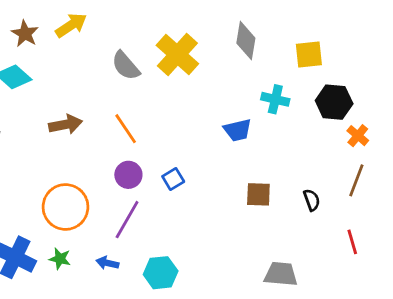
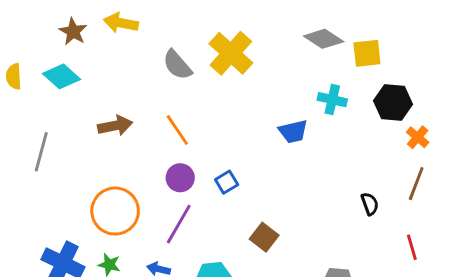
yellow arrow: (71, 25) -> (121, 23), turned -136
gray diamond: (246, 41) -> (324, 39), moved, turned -66
brown square: (258, 194) -> (264, 237), moved, turned 36

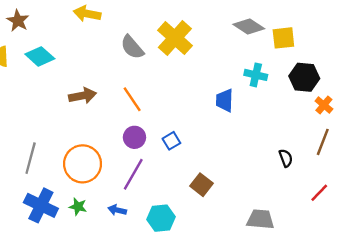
brown star: (73, 32) -> (18, 21), moved
blue trapezoid: (293, 131) -> (225, 100), turned 105
gray line: (41, 152) -> (31, 158), moved
red line: (412, 247) -> (319, 193), turned 60

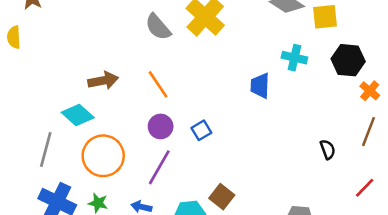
cyan diamond: (40, 56) -> (78, 115), moved
brown square: (201, 185) -> (222, 197), moved

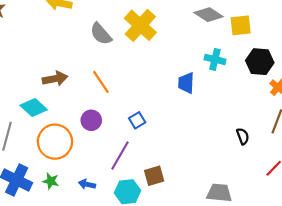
purple circle: (161, 126) -> (91, 120), moved
purple line: (159, 167) -> (120, 155), moved
brown square: (222, 197) -> (154, 176), turned 36

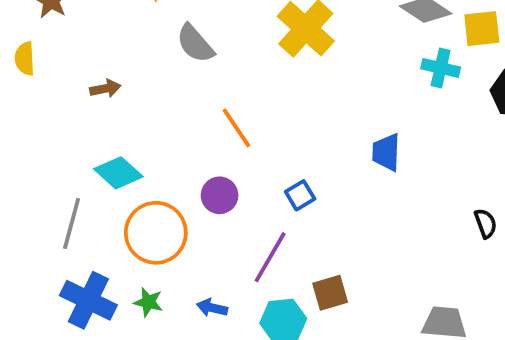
gray semicircle: (101, 34) -> (195, 44), moved
cyan cross: (215, 59) -> (441, 68), moved
brown arrow: (55, 79) -> (105, 89), moved, size x0.7
blue trapezoid: (186, 83) -> (386, 152), moved

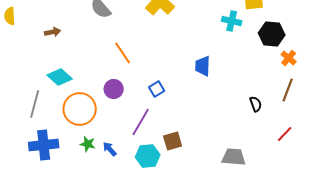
blue cross: (88, 300) -> (44, 145), turned -32
green star: (148, 302) -> (88, 144), moved
blue arrow: (212, 308) -> (110, 149), turned 35

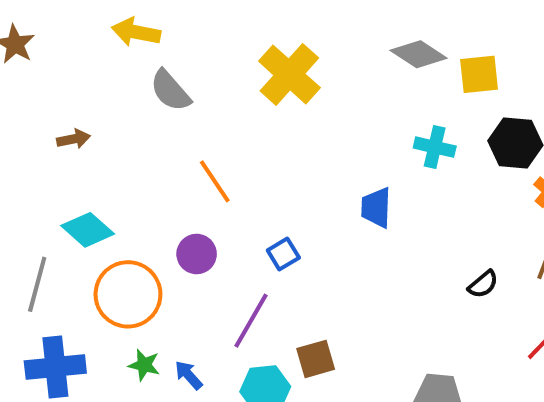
cyan cross: (232, 21) -> (435, 147), moved
black semicircle: (256, 104) -> (483, 284), turned 70

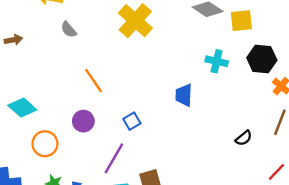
gray semicircle: (170, 91) -> (69, 30), size x0.7
brown arrow: (73, 139) -> (13, 40), moved
orange circle: (128, 294) -> (45, 144), size x0.7

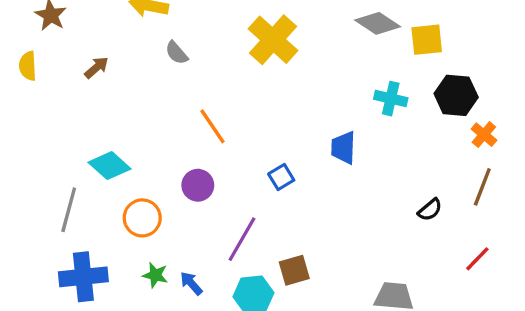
brown arrow: (13, 40) -> (96, 68), turned -30
blue square: (132, 121) -> (281, 177), moved

